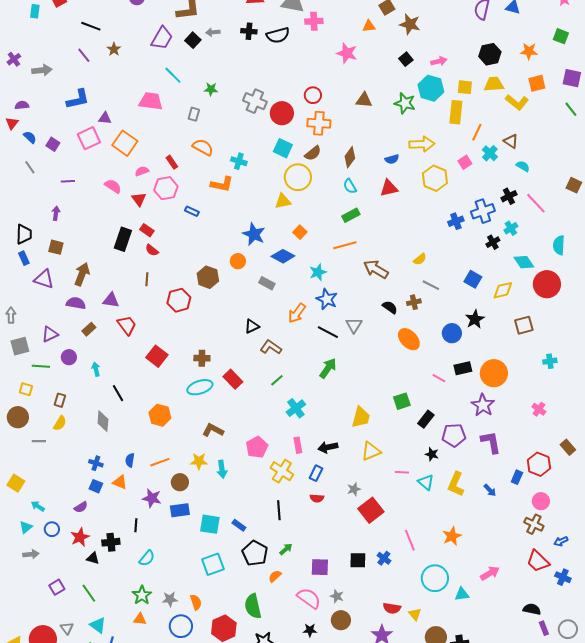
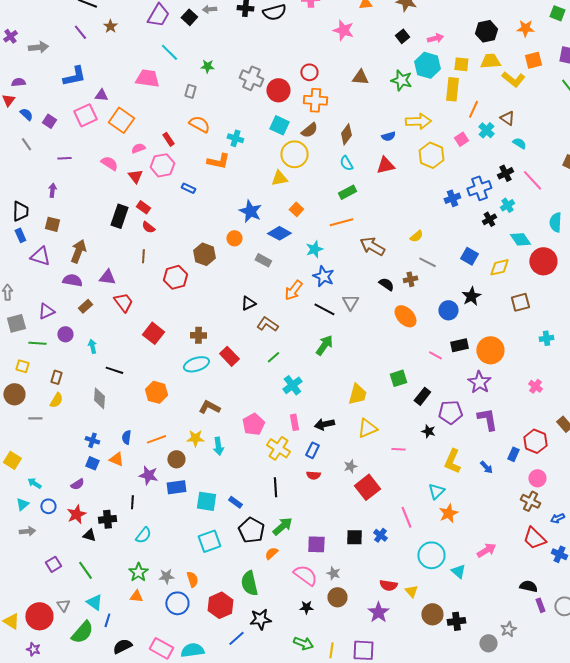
black line: (118, 393) -> (114, 370), turned -42
cyan triangle: (426, 482) -> (436, 491), moved, turned 36
green arrow: (286, 549) -> (282, 526), size x1.5
cyan triangle: (462, 594) -> (458, 571), turned 49

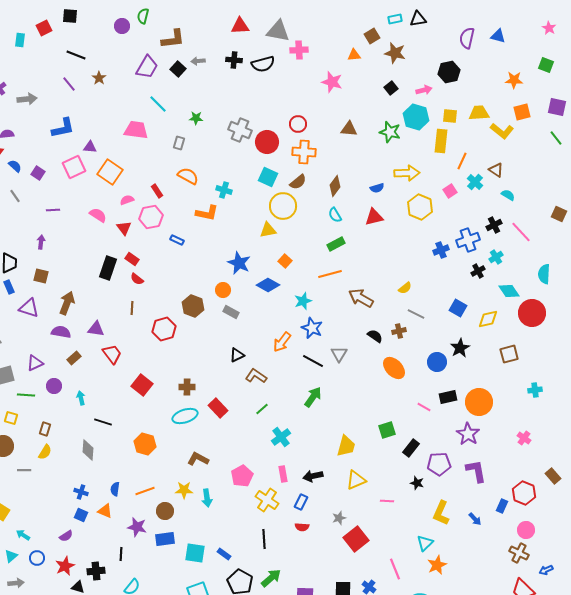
black hexagon: (486, 31) -> (449, 72), moved
gray rectangle: (263, 260) -> (231, 312), moved

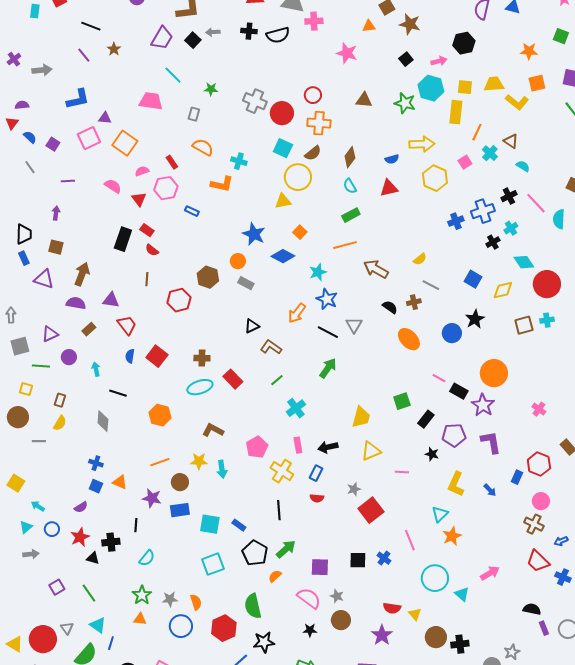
cyan semicircle: (544, 274) -> (559, 219), moved
cyan cross: (535, 390) -> (547, 320), moved
black rectangle: (448, 397) -> (459, 391), moved, turned 42
blue semicircle: (115, 489) -> (130, 356), moved

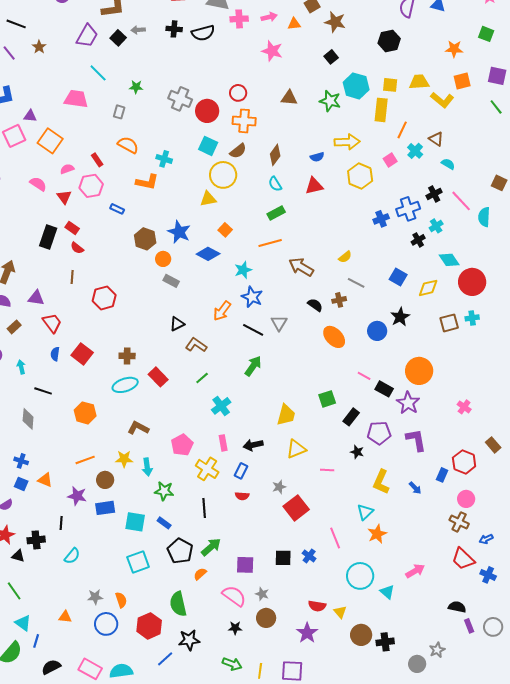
pink arrow: (439, 61) -> (269, 17), moved
brown hexagon: (208, 277) -> (145, 239), moved
green star: (142, 595) -> (164, 491), moved, turned -30

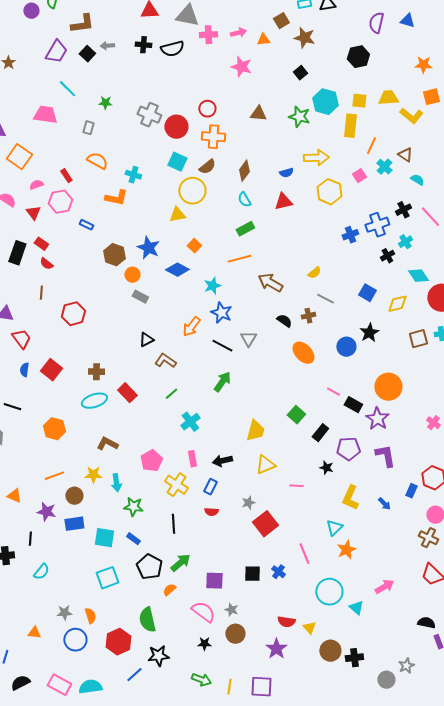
green square: (327, 399) -> (296, 415), turned -30

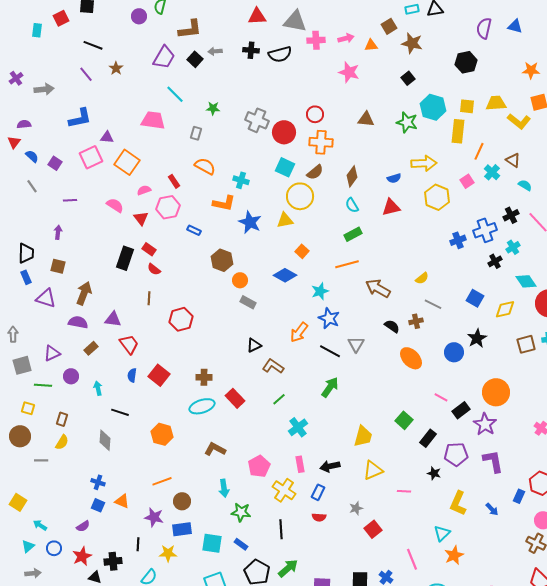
blue star: (148, 248) -> (250, 222), moved
black rectangle: (353, 405) -> (461, 410), turned -66
yellow star: (93, 475) -> (168, 553), moved
red square: (265, 524) -> (373, 529), size x0.7

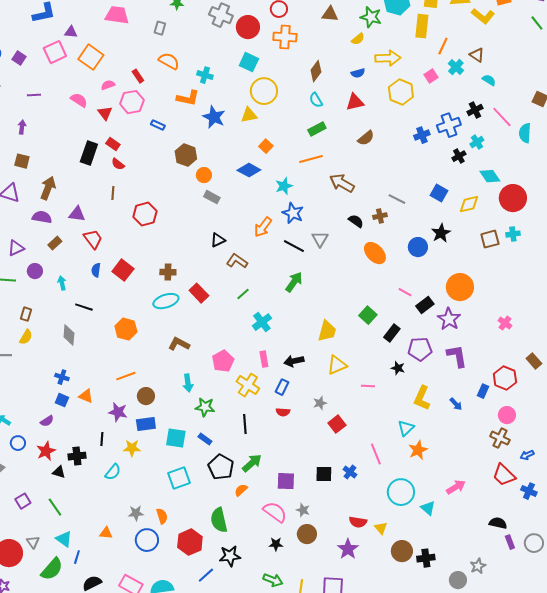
brown semicircle: (315, 172) -> (366, 138), moved
yellow semicircle: (422, 278) -> (358, 39), moved

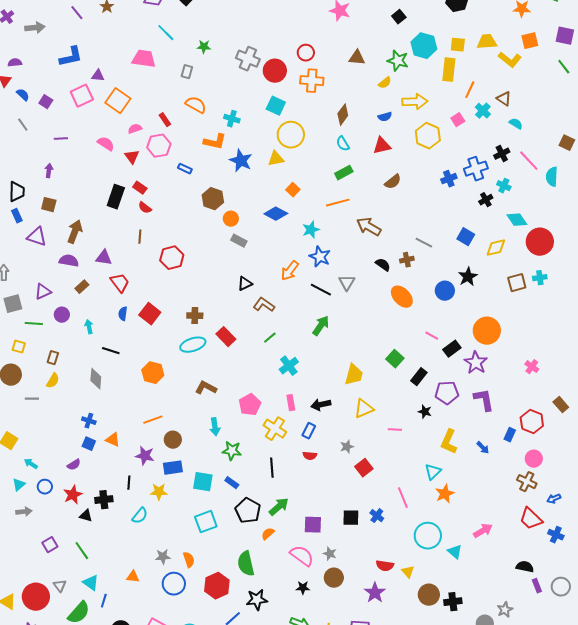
cyan cross: (477, 142) -> (504, 186), turned -32

